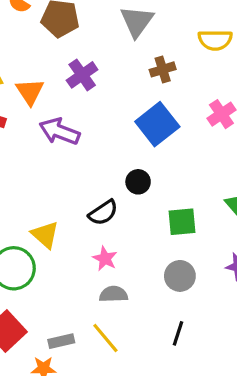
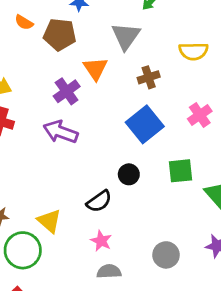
purple cross: (82, 75) -> (67, 91), moved
orange triangle: (30, 92) -> (95, 69), moved
green square: (182, 222) -> (181, 171), moved

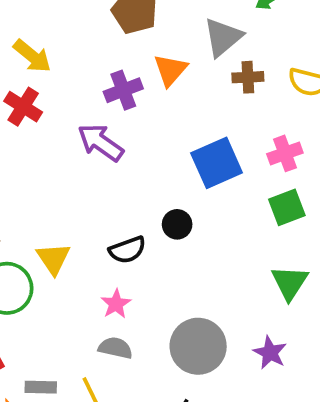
brown cross: (149, 77) -> (248, 77), moved
pink cross: (200, 115) -> (285, 153), moved
green square: (181, 171) -> (287, 207), moved, turned -30
gray circle: (166, 255) -> (198, 346), size x1.5

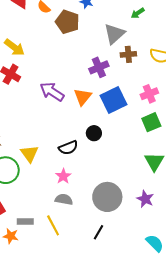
orange triangle: (170, 70) -> (83, 97), moved
purple cross: (123, 90) -> (99, 67), moved

